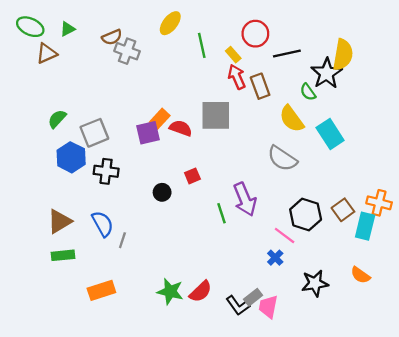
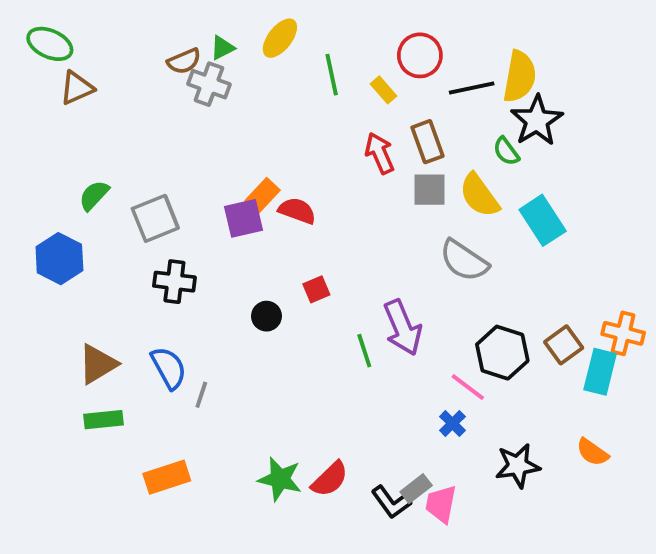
green triangle: (68, 29) -> (222, 48), moved
yellow semicircle: (343, 55) -> (520, 76), moved
red arrow: (237, 77) -> (380, 153), moved
gray square: (216, 115) -> (429, 190), moved, size x0.7
blue hexagon: (71, 157) -> (59, 259), moved

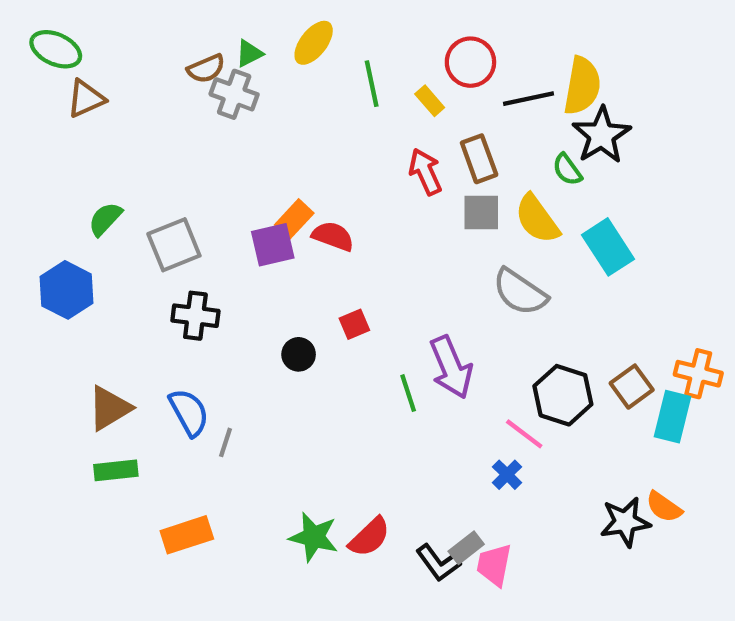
black star: (518, 466) -> (625, 522), moved

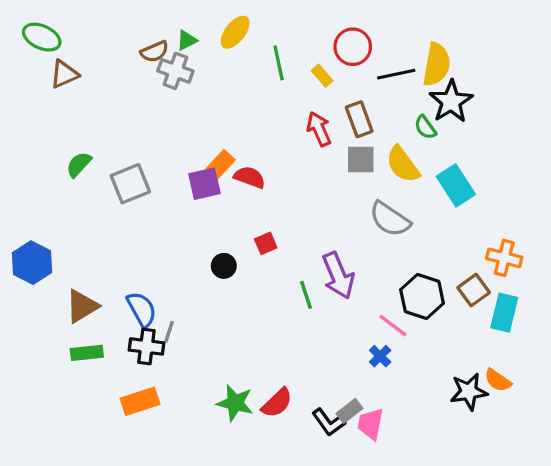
blue hexagon: (66, 290) -> (32, 263), moved
black cross: (195, 316) -> (146, 346), moved
orange cross: (698, 374) -> (504, 258), moved

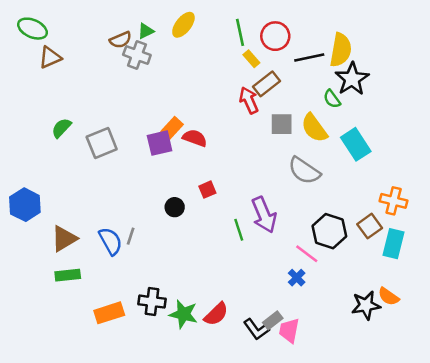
green line: (279, 63) -> (240, 32), moved
brown rectangle: (359, 119) -> (266, 84), moved, turned 72
gray line: (169, 332) -> (131, 236), moved
black cross: (146, 346) -> (152, 302), moved

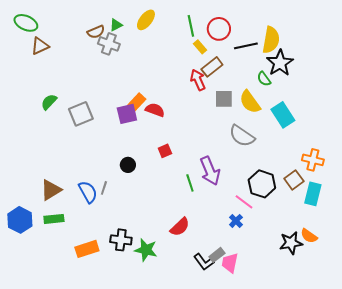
blue hexagon: (25, 205) -> (20, 220), moved
black circle: (175, 207) -> (128, 165), moved
red semicircle: (216, 314) -> (180, 227), moved

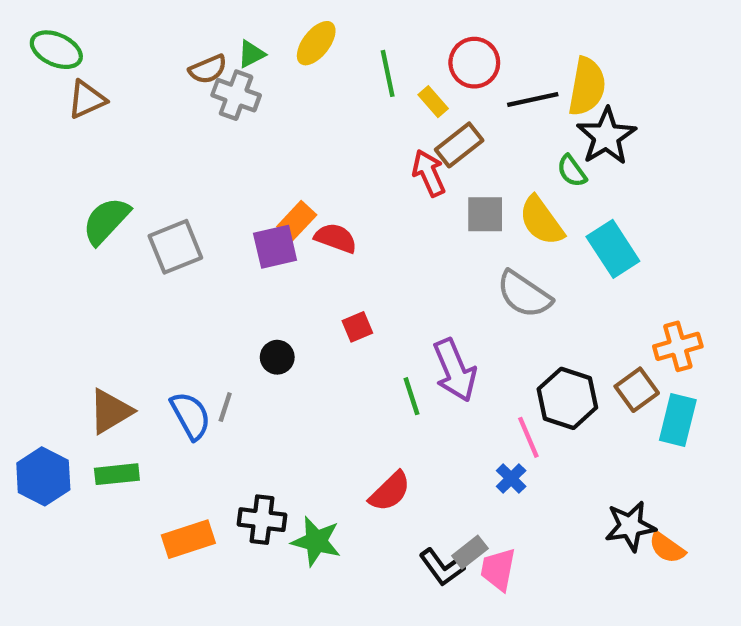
green line: (191, 26) -> (388, 73), moved
green semicircle: (49, 102) -> (106, 221), size x1.4
orange cross: (313, 160) -> (678, 346), turned -30
pink line: (244, 202) -> (528, 437), turned 30
orange semicircle: (309, 236) -> (667, 548), moved

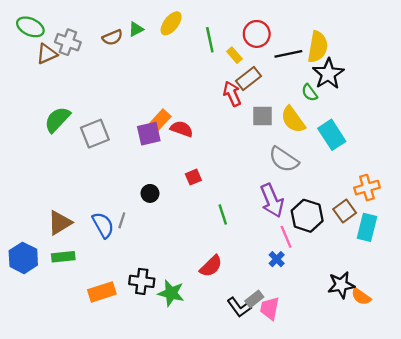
gray cross: (236, 95) -> (68, 42), moved
purple arrow: (455, 370) -> (272, 200), moved

